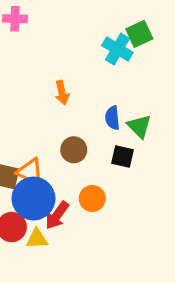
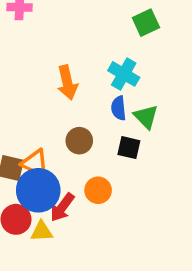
cyan cross: (117, 49) -> (124, 74), moved
orange arrow: (62, 93) -> (67, 83), size x1.4

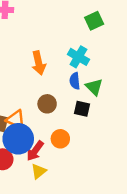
yellow triangle: (42, 231) -> (39, 171), moved, turned -35

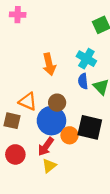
black square: (82, 109) -> (90, 127), moved, size x1.6
orange triangle: (16, 120) -> (28, 101), moved
blue circle: (18, 139) -> (51, 121), moved

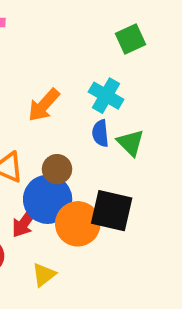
orange arrow: (49, 64) -> (44, 105), turned 55
orange circle: (69, 135) -> (78, 224), size x1.5
red arrow: (46, 147) -> (25, 222), moved

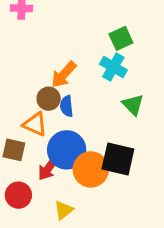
green square: (131, 39) -> (121, 38), moved
blue semicircle: (100, 133) -> (67, 106), moved
brown circle: (57, 169) -> (49, 99), moved

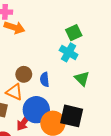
orange arrow: (64, 75) -> (14, 27), moved, turned -114
blue semicircle: (67, 106) -> (45, 80), moved

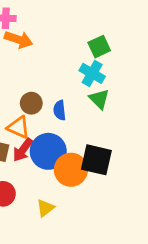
green triangle: (82, 78) -> (99, 99), moved
red arrow: (24, 122) -> (23, 150), moved

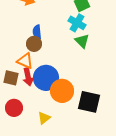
blue semicircle: (60, 110) -> (37, 32), moved
red arrow: (23, 150) -> (28, 77), turned -48
black square: (96, 160) -> (89, 102), moved

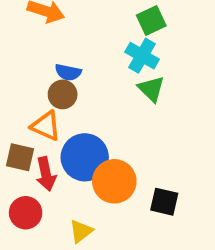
blue semicircle: (37, 32) -> (68, 72), turned -72
red arrow: (28, 77) -> (46, 174), moved
black square: (89, 102) -> (164, 202), size x0.7

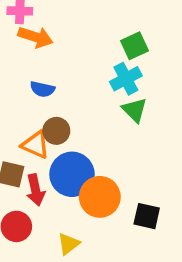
cyan cross: (142, 56) -> (126, 79), turned 32
blue semicircle: (68, 72) -> (42, 89), moved
brown circle: (63, 94) -> (56, 131), moved

